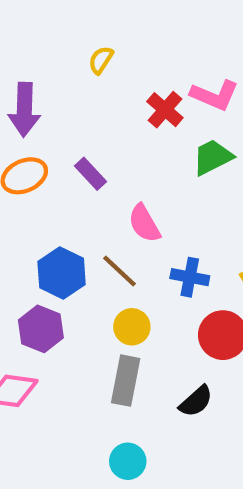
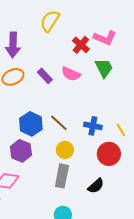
yellow semicircle: (101, 60) -> (50, 21), size x1.6
green trapezoid: (213, 157) -> (104, 68), turned 90
pink semicircle: (144, 223) -> (71, 74), moved, turned -36

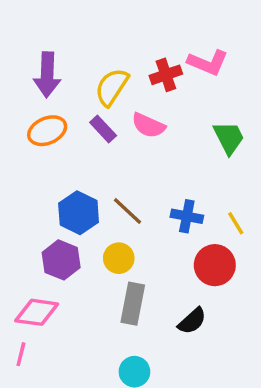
yellow semicircle: (50, 21) -> (112, 87), moved
red cross: (81, 45) -> (166, 75), turned 30
green trapezoid: (104, 68) -> (229, 138), moved
yellow circle: (65, 150) -> (119, 258), moved

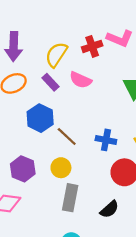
blue hexagon: (79, 213) -> (40, 118), moved

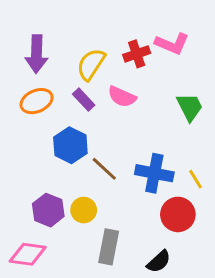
blue cross: (106, 140) -> (154, 173), size x1.4
yellow circle: (61, 168) -> (84, 210), moved

